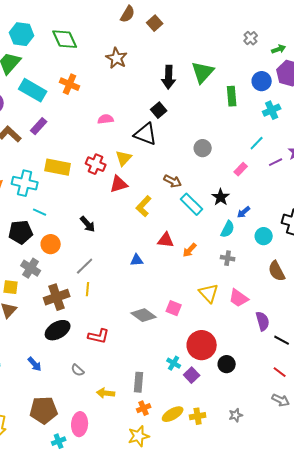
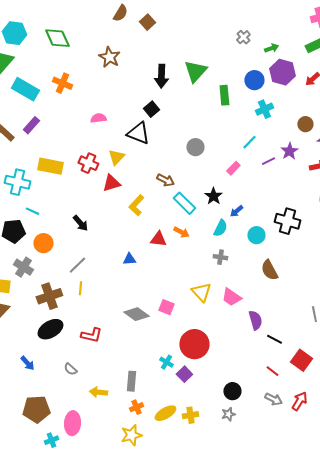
orange arrow: (190, 250) -> (181, 232), moved, turned -105
black circle: (227, 364) -> (232, 391), moved

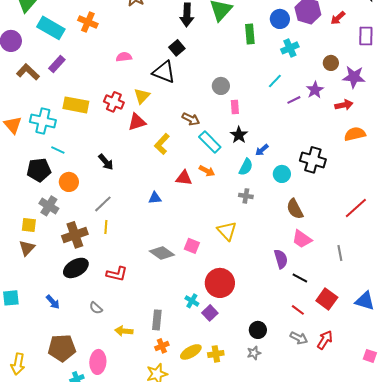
pink rectangle: (233, 168) -> (235, 107), moved, turned -48
pink trapezoid: (231, 297) -> (302, 239), moved

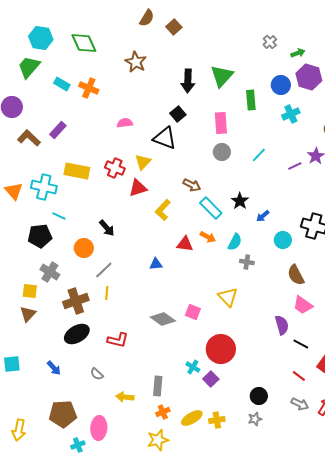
cyan rectangle: (51, 28) -> (62, 84), moved, size x0.6
cyan line: (275, 81) -> (259, 155), moved
pink rectangle: (235, 107) -> (221, 123), moved, size x1.5
cyan semicircle: (246, 167) -> (235, 242), moved
orange circle: (69, 182) -> (84, 248), moved

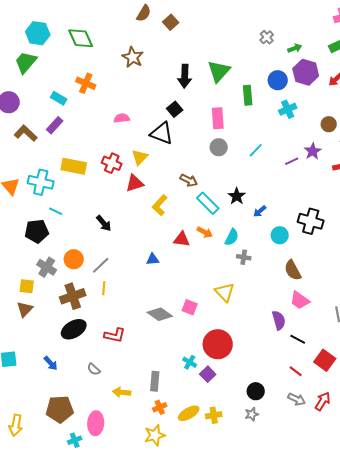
cyan rectangle: (62, 84) -> (59, 98), moved
orange circle: (84, 248) -> (74, 259), moved

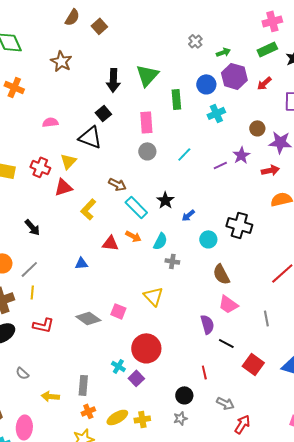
red L-shape: (115, 335) -> (43, 325), moved
red line: (296, 371) -> (204, 372), moved, turned 40
red arrow: (323, 401) -> (242, 424), moved

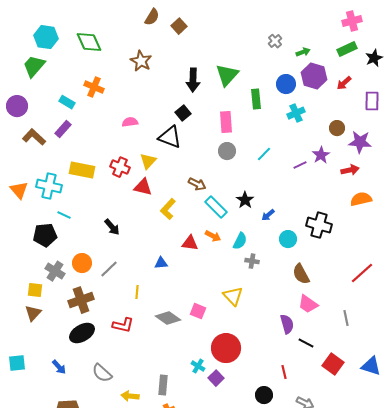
red triangle: (63, 187) -> (143, 187), turned 30
yellow line: (32, 292) -> (137, 292), moved
gray semicircle: (22, 373) -> (102, 373), size x1.5

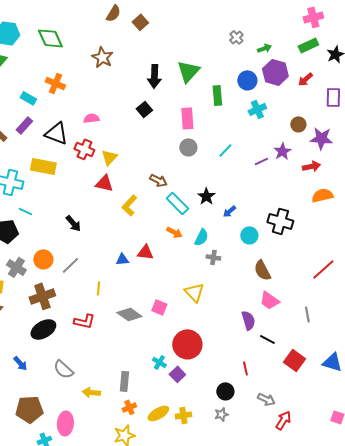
black triangle: (170, 137) -> (56, 133), moved
red cross: (120, 167) -> (84, 149), moved
red triangle: (190, 243) -> (145, 252), moved

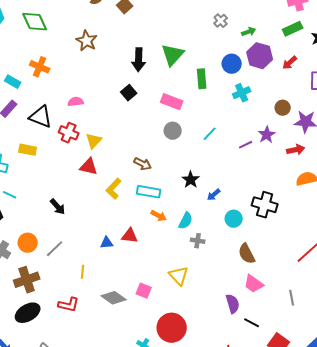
pink rectangle: (187, 118) -> (172, 102), turned -65
yellow rectangle: (43, 166) -> (28, 150), size x0.7
cyan rectangle: (177, 203) -> (149, 192), moved, turned -35

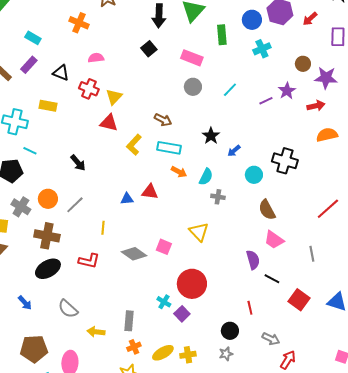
orange cross: (40, 67) -> (79, 23), moved
black triangle: (41, 117) -> (61, 73), size x0.7
brown cross: (27, 280) -> (47, 236), turned 30

